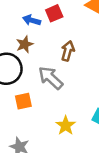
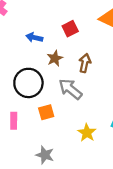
blue arrow: (32, 20) -> (34, 37), moved
brown star: (25, 44) -> (55, 58), moved

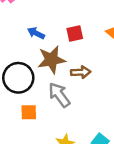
brown star: (55, 58) -> (52, 60), size x1.6
brown arrow: (85, 63) -> (81, 72), turned 60

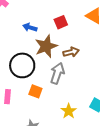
gray arrow: (59, 95) -> (57, 73), turned 65
orange square: (29, 112) -> (35, 91), turned 32

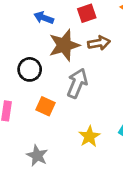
brown arrow: (71, 52) -> (99, 43), moved
black circle: (22, 65) -> (30, 69), size x0.7

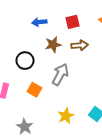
blue arrow: (44, 18) -> (39, 22), turned -32
brown star: (64, 45) -> (53, 45), size x0.7

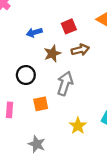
orange square: (34, 90) -> (41, 104), turned -32

